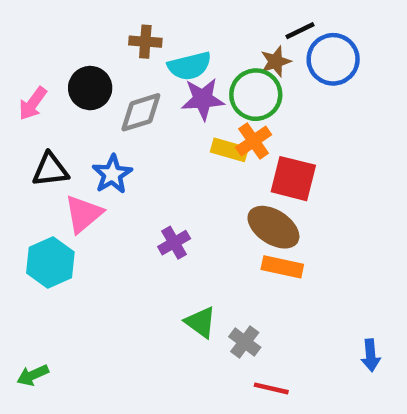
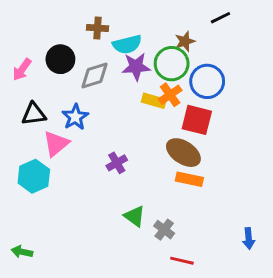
black line: (300, 31) -> (220, 18), moved
blue circle: (333, 59) -> (207, 81), moved
green arrow: (33, 375) -> (22, 252), turned 36

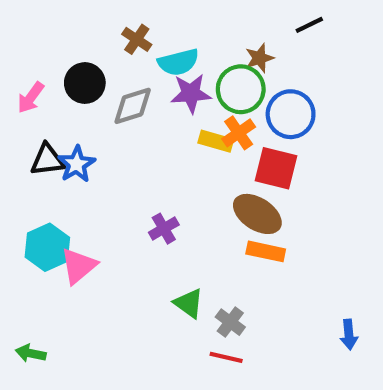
brown cross: (97, 28) -> (137, 39), turned 30
blue star: (75, 117) -> (76, 164), moved
pink triangle: (56, 144) -> (79, 266), moved
red line: (182, 261) -> (226, 357), moved

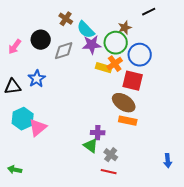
cyan semicircle: (178, 62) -> (86, 30), turned 60
black triangle: (47, 160) -> (13, 87), moved
purple cross: (164, 229) -> (98, 133), moved, turned 32

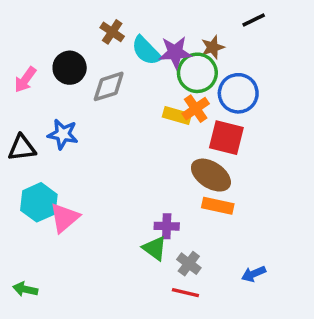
purple star: (92, 45) -> (175, 52), moved
blue star: (37, 79) -> (63, 134), turned -30
blue arrow: (168, 161) -> (254, 274), moved, turned 72

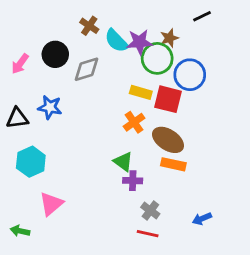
orange cross: (196, 109) -> (134, 122), moved
red square: (226, 138) -> (168, 99), moved
pink triangle: (64, 218) -> (51, 204), moved
green triangle: (155, 248) -> (123, 162), moved

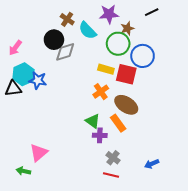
purple star: (139, 42) -> (109, 14), moved
black circle: (55, 54) -> (54, 40), moved
cyan hexagon: (31, 162) -> (23, 74), moved
orange rectangle: (173, 164) -> (118, 123), moved, turned 42
green arrow: (20, 231) -> (23, 171), moved

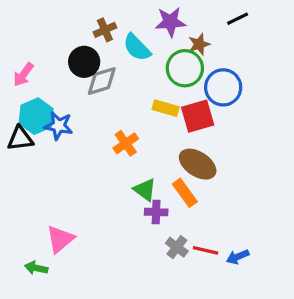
brown cross: (67, 19) -> (105, 30), turned 32
red square: (126, 74) -> (198, 116), turned -30
orange cross: (101, 92) -> (126, 143), moved
red line: (111, 175) -> (206, 250), moved

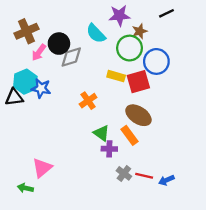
brown cross: (105, 30) -> (26, 31), moved, size x1.5
pink arrow: (23, 75) -> (39, 53), moved

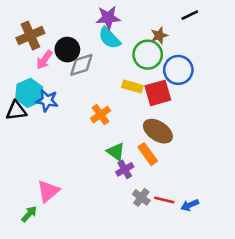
purple star: (119, 16) -> (108, 18), moved
purple cross: (109, 149) -> (125, 169), turned -32
green arrow: (25, 188) -> (29, 214), turned 120

